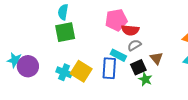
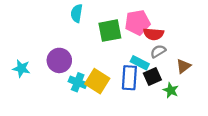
green square: (65, 32) -> (110, 31), moved
brown triangle: (156, 58) -> (183, 66), turned 32
purple circle: (28, 66) -> (59, 60), moved
black square: (138, 67) -> (152, 77), moved

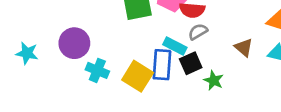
brown triangle: (183, 66) -> (244, 47), moved, turned -42
yellow square: (97, 81) -> (138, 76), moved

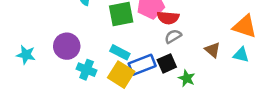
cyan rectangle: (175, 46) -> (120, 52), moved
blue rectangle: (162, 65) -> (142, 65), turned 65

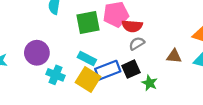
brown triangle: (213, 50) -> (174, 56), turned -35

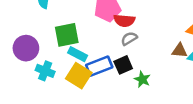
green square: (88, 23) -> (67, 35), moved
brown triangle: (174, 56) -> (180, 51), moved

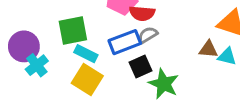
blue rectangle: (99, 66) -> (125, 42), moved
cyan cross: (45, 71) -> (37, 65), moved, turned 30
green star: (142, 79) -> (164, 84), size x1.5

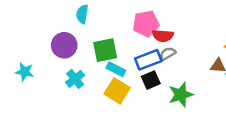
purple circle: (24, 46) -> (64, 45), moved
black square: (141, 67) -> (151, 80), moved
green star: (164, 84) -> (181, 95), turned 30

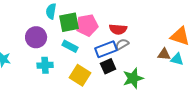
pink pentagon: (146, 24) -> (87, 25), moved
green square: (105, 50) -> (69, 22), moved
cyan rectangle: (116, 69) -> (70, 46), moved
cyan cross: (75, 79) -> (45, 65), turned 35

